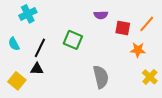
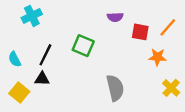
cyan semicircle: (14, 44) -> (15, 59), moved

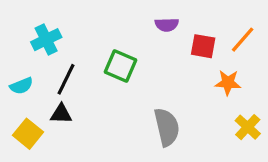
cyan cross: (32, 16) -> (46, 40), moved
cyan semicircle: (15, 59) -> (21, 86), turned -84

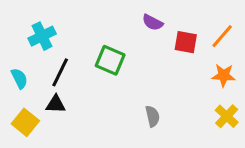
purple semicircle: (167, 25) -> (153, 22), turned 30
orange star: (228, 83) -> (224, 75), moved
cyan semicircle: (21, 86) -> (19, 78), turned -95
gray semicircle: (167, 127) -> (153, 116), size x0.6

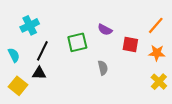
purple semicircle: (153, 22) -> (105, 30), moved
red square: (186, 42) -> (130, 44), moved
green square: (110, 60) -> (77, 42), turned -36
gray semicircle: (153, 116) -> (103, 68), moved

